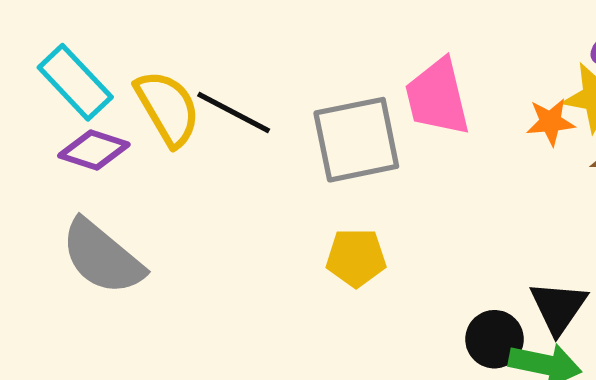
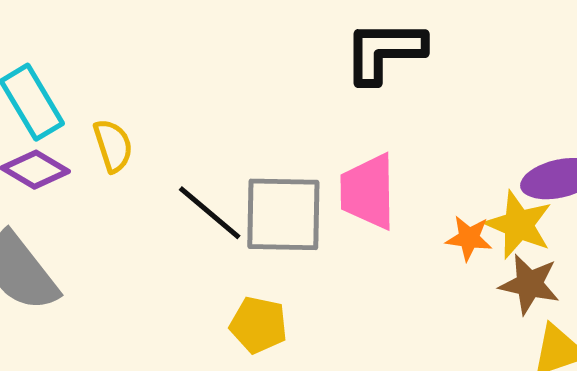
yellow semicircle: (168, 108) -> (113, 146), size x0.7
black line: (234, 112) -> (210, 213), moved

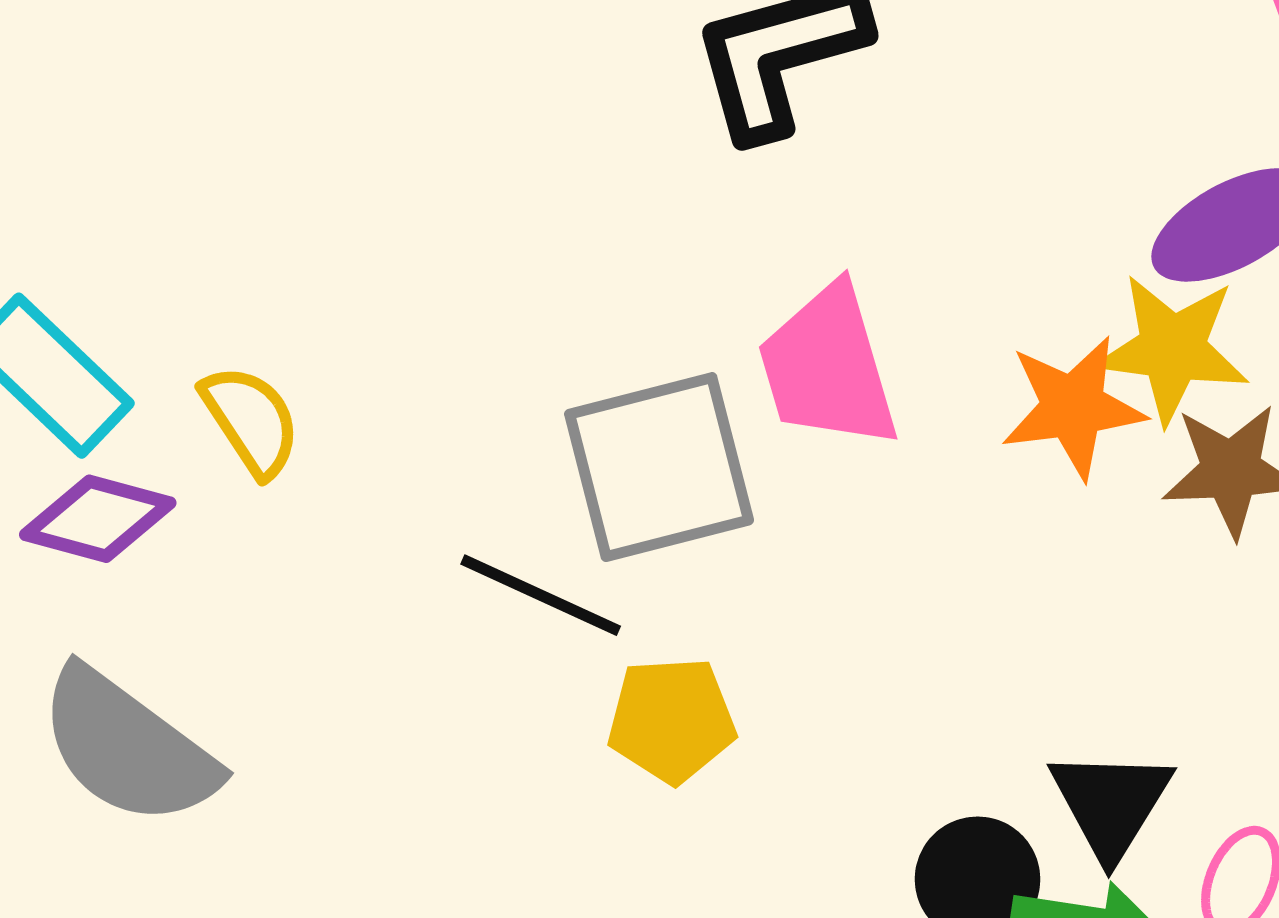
black line: (210, 213) -> (541, 595), moved
orange star: (469, 238) -> (1073, 407), size x1.4

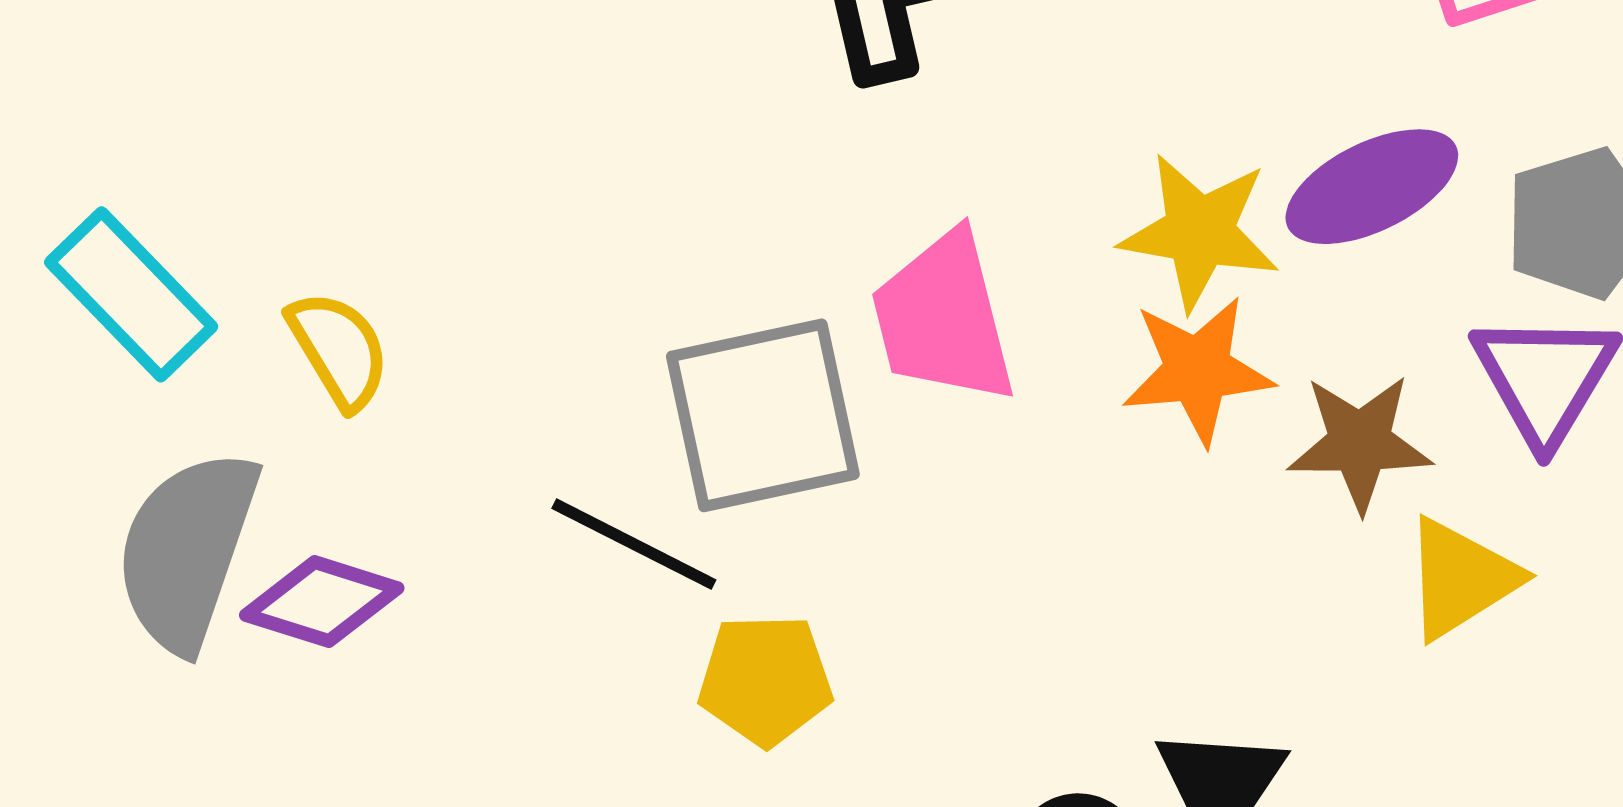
yellow star: (1172, 349) -> (1199, 232), moved
purple diamond: (98, 519) -> (322, 602), moved
gray semicircle: (128, 747) -> (187, 550), moved, turned 70

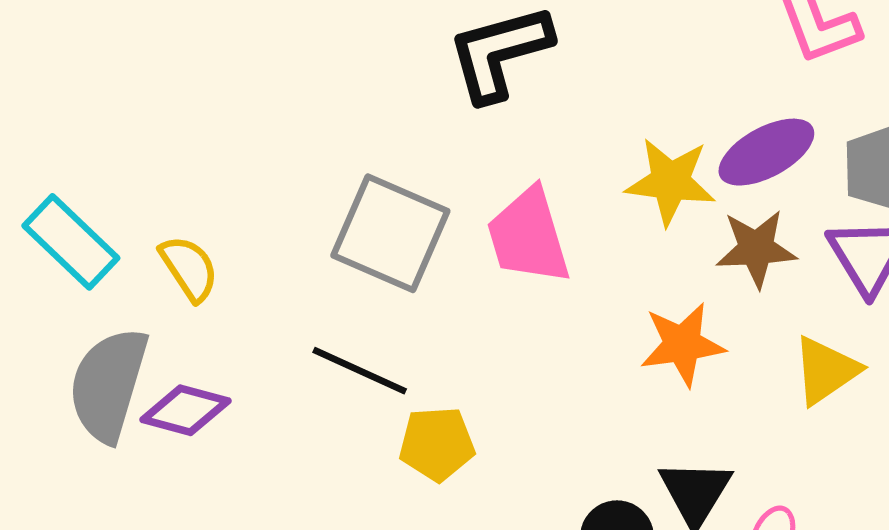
orange star: (1198, 370) -> (682, 344), moved
gray square: (763, 415) -> (390, 233), moved, turned 38
brown star: (1360, 443) -> (756, 249), moved

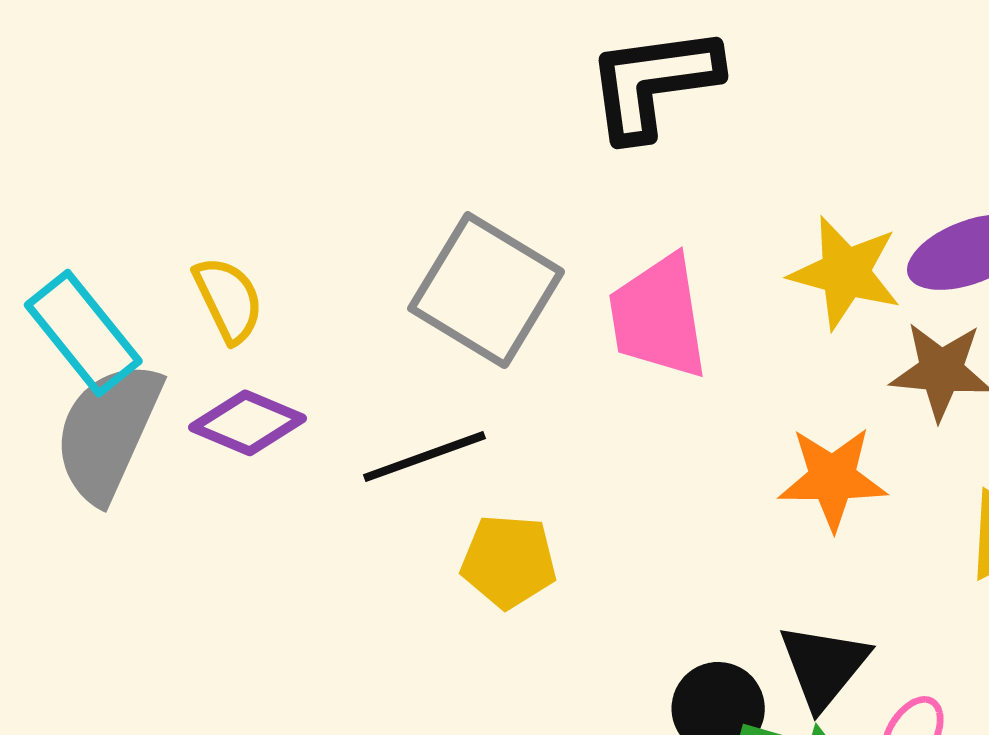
cyan rectangle: (71, 242) -> (83, 333), moved
black line: (360, 371) -> (424, 457), turned -52
purple diamond: (185, 410) -> (247, 423), moved

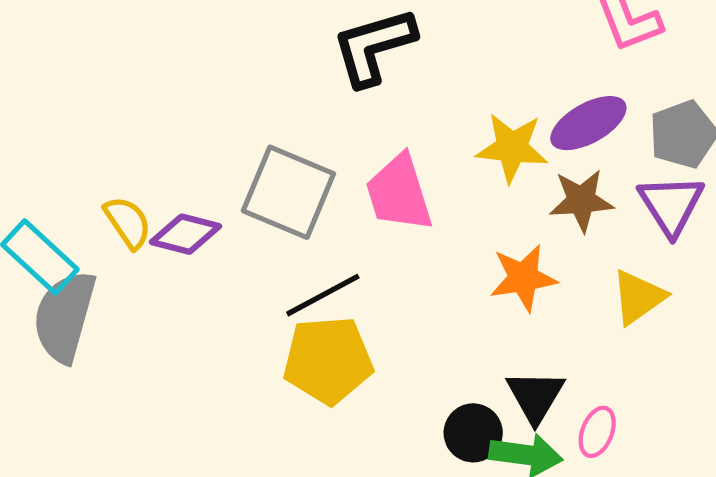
purple diamond: (247, 423) -> (186, 234), moved
black line: (424, 457) -> (323, 295), moved
yellow pentagon: (509, 561) -> (328, 360), size x1.5

